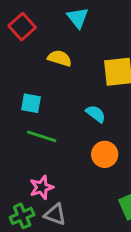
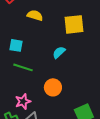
cyan semicircle: (96, 114) -> (59, 52), turned -80
orange circle: (105, 154) -> (53, 87), moved

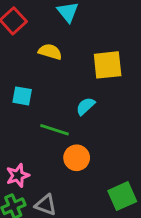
green line: (23, 67) -> (55, 130), moved
pink star: (23, 101) -> (18, 175), moved

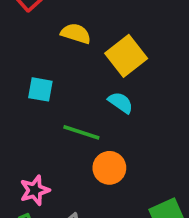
yellow square: (108, 65) -> (126, 56), moved, turned -32
cyan semicircle: (85, 106) -> (121, 103), turned 78

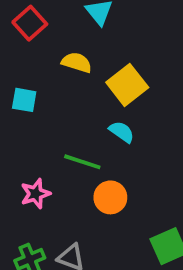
cyan square: (40, 89) -> (24, 100), moved
pink star: (35, 190) -> (35, 194), moved

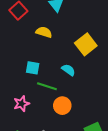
yellow square: (127, 85) -> (86, 44), moved
cyan square: (24, 100) -> (33, 68), moved

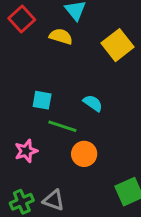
yellow semicircle: (44, 32) -> (61, 36), moved
yellow square: (86, 44) -> (117, 45), moved

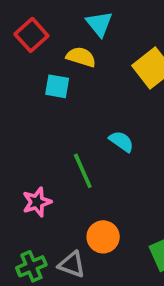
cyan square: (42, 100) -> (57, 86), moved
green line: (62, 126) -> (83, 171), turned 48
orange circle: (84, 154) -> (103, 237), moved

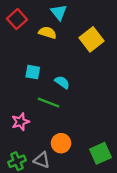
cyan square: (57, 86) -> (33, 72), moved
cyan semicircle: (121, 141) -> (62, 82), moved
green line: (83, 171) -> (49, 103), turned -45

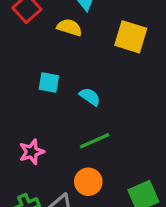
yellow square: (91, 39) -> (131, 37), turned -35
green line: (49, 103) -> (95, 141), moved, turned -45

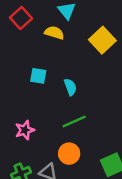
yellow square: (131, 37) -> (102, 40), turned 30
cyan semicircle: (90, 97) -> (70, 87), turned 35

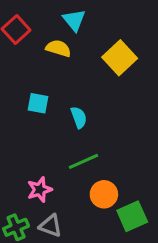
pink star: (25, 130) -> (40, 190), moved
orange circle: (69, 154) -> (104, 194), moved

